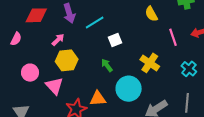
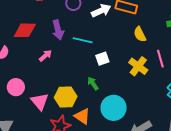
cyan line: (95, 23) -> (83, 40), turned 42
yellow hexagon: (67, 60) -> (66, 97), moved
yellow cross: (150, 63) -> (138, 66), moved
orange triangle: (98, 99) -> (82, 116), turned 36

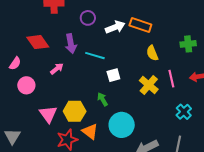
red diamond: (25, 30) -> (38, 42), turned 50
pink circle: (16, 87) -> (26, 85), moved

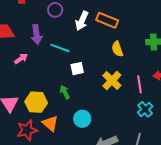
white arrow: (115, 27) -> (82, 21), turned 132
pink line: (171, 79) -> (140, 84), moved
cyan circle: (122, 125) -> (82, 119), size x0.7

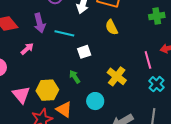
yellow semicircle: (117, 49) -> (112, 27), moved
yellow cross: (112, 80) -> (117, 76), moved

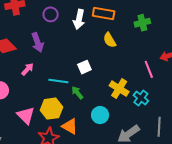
green cross: (157, 16) -> (142, 23), moved
cyan line: (64, 33) -> (58, 81), moved
cyan cross: (157, 84) -> (141, 98), moved

